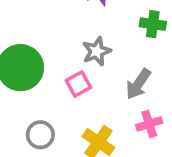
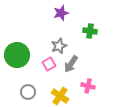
gray arrow: (138, 84) -> (71, 64), moved
pink cross: (149, 124) -> (88, 86), turned 32

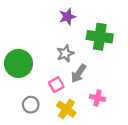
green cross: (90, 31) -> (100, 37), size x1.6
pink square: (49, 64) -> (56, 85), moved

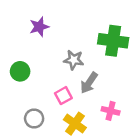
purple star: (67, 17) -> (39, 27), moved
gray star: (65, 53) -> (74, 60), turned 30
green circle: (18, 63) -> (20, 71), size x0.6

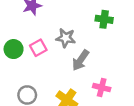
green cross: (113, 41) -> (104, 19), size x0.6
pink square: (63, 96) -> (38, 48), moved

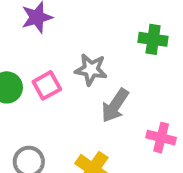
pink cross: (102, 88) -> (161, 138), moved

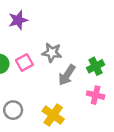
green cross: (153, 39) -> (96, 66), moved, turned -35

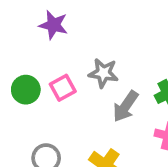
purple star: (18, 20) -> (53, 25), turned 30

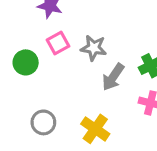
pink square: (63, 88) -> (58, 43), moved

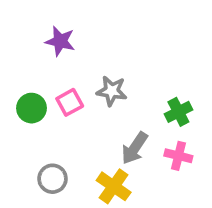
pink square: (58, 43) -> (70, 102), moved
gray arrow: (113, 77) -> (135, 148), moved

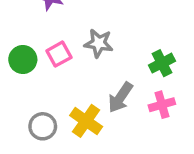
pink cross: (178, 156) -> (162, 105), turned -30
yellow cross: (114, 186) -> (86, 121), moved

